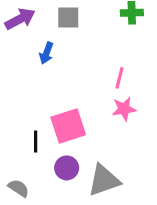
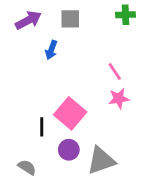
pink line: (119, 78) -> (115, 71), turned -48
pink square: (68, 126) -> (70, 113), turned -32

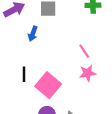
black line: (42, 127) -> (24, 74), moved

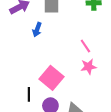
black line: (24, 74) -> (29, 94), moved

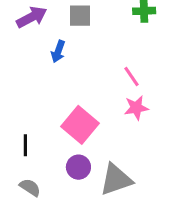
black line: (29, 94) -> (25, 145), moved

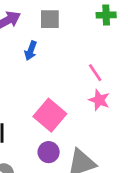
pink star: (136, 108) -> (99, 100), turned 30

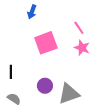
pink square: (50, 115) -> (46, 43), moved, turned 30

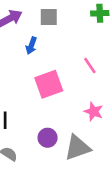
pink star: (82, 48) -> (94, 112), moved

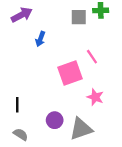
gray square: (49, 17) -> (79, 17), moved
pink square: (49, 84) -> (70, 73), moved

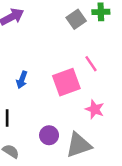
gray square: (79, 17) -> (76, 19), turned -35
blue arrow: (40, 39) -> (22, 80), moved

